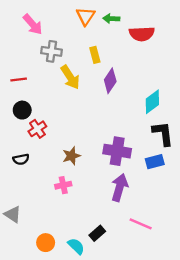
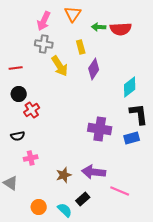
green arrow: (111, 19) -> (99, 27), moved
pink arrow: (33, 24) -> (44, 21), moved, turned 66
brown star: (71, 156) -> (64, 175), moved
pink cross: (63, 185) -> (31, 158), moved
purple arrow: (120, 187) -> (94, 172), moved, turned -100

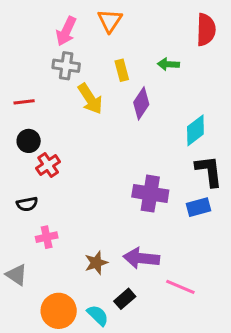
green arrow: (99, 27) -> (168, 64), moved
red semicircle: (121, 29) -> (206, 30), moved, turned -85
orange circle: (39, 207) -> (59, 311), size x1.5

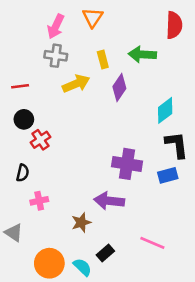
green arrow: (168, 64) -> (142, 54), size x1.5
yellow arrow: (90, 99) -> (76, 84), turned -80
black semicircle: (27, 204) -> (23, 173), turned -66
purple arrow: (141, 258) -> (109, 201), moved

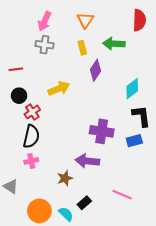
orange triangle: (93, 17) -> (85, 20), moved
yellow arrow: (76, 84) -> (59, 89), moved
black semicircle: (23, 173) -> (31, 136), moved, size x1.6

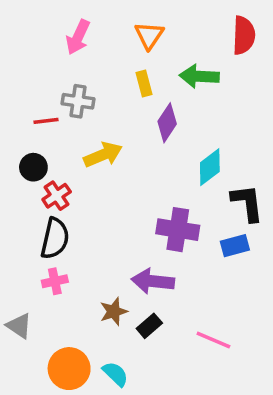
gray cross: (45, 45) -> (78, 101), moved
red line: (16, 69) -> (46, 121), moved
cyan diamond: (132, 89) -> (210, 167), moved
black rectangle: (84, 203) -> (149, 326), moved

